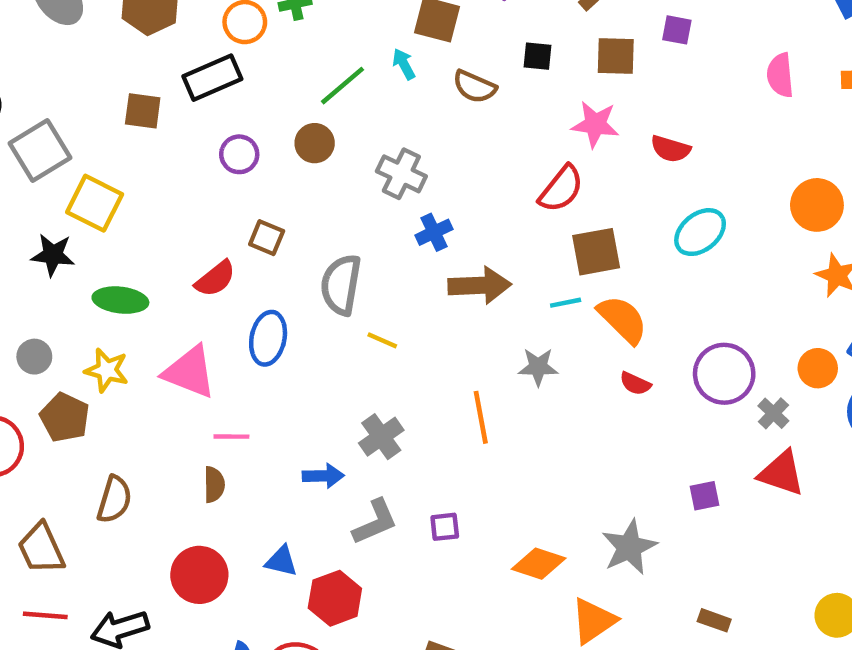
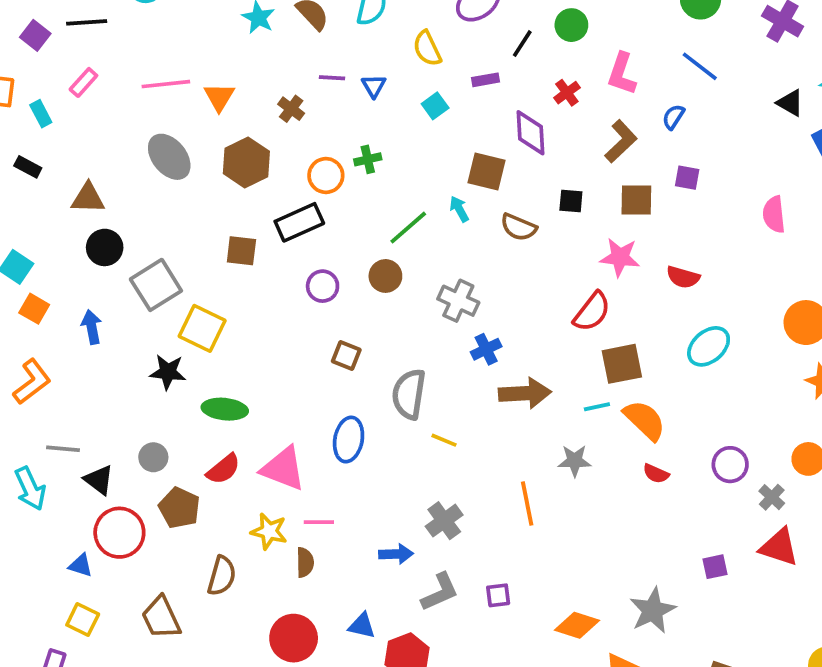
red semicircle: (215, 279) -> (223, 469), moved
yellow star: (107, 370) -> (269, 531), moved
purple circle: (724, 374) -> (730, 465), size x0.7

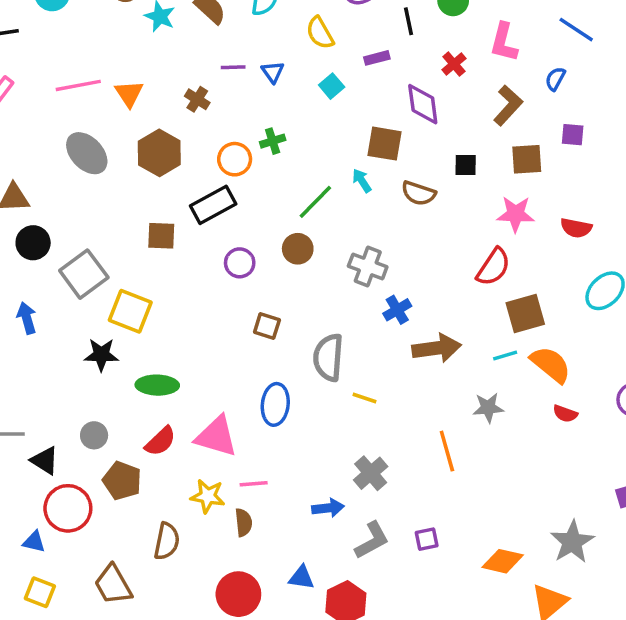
black line: (522, 44) -> (409, 21), turned -40

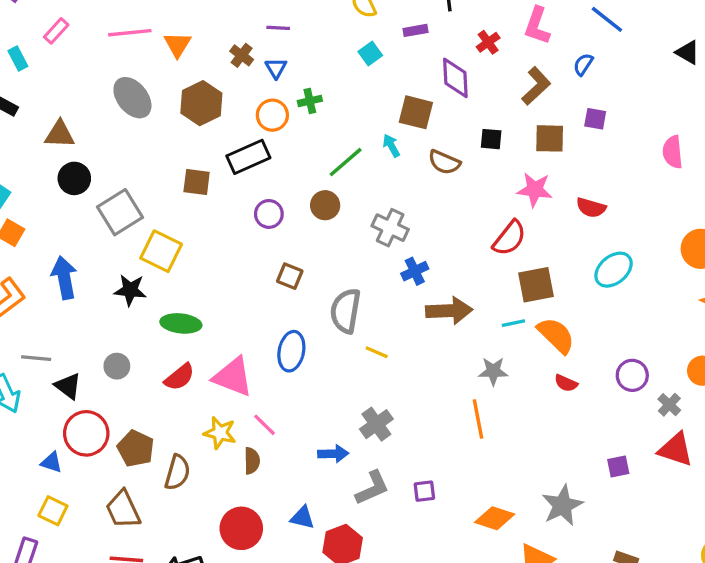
blue triangle: (273, 72) -> (276, 68), moved
blue arrow: (27, 318) -> (64, 278), moved, size x1.4
orange line: (447, 451) -> (478, 419), moved
brown pentagon: (122, 481) -> (136, 448), moved
pink line: (254, 484) -> (264, 425), turned 44

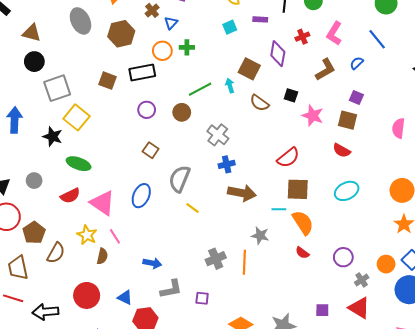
brown square: (550, 138) -> (348, 120), moved
pink star: (535, 190) -> (313, 116), moved
gray cross: (376, 424) -> (216, 259), moved

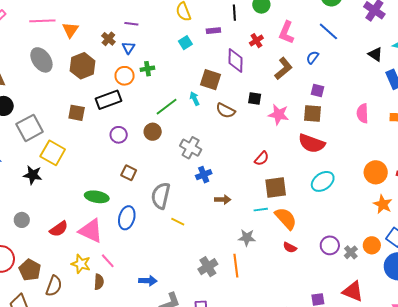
red semicircle: (342, 150) -> (312, 143), size x1.5
red semicircle: (288, 158) -> (262, 159), size x0.7
green ellipse: (79, 164) -> (97, 197), moved
brown arrow: (242, 193) -> (223, 200), size x0.6
gray cross: (362, 280) -> (351, 252), moved

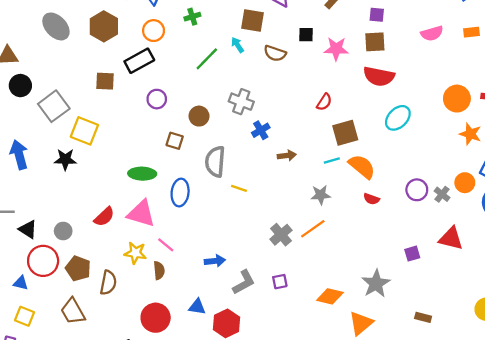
green cross: (147, 69) -> (192, 17), moved
pink semicircle: (363, 113) -> (432, 33), turned -96
brown circle: (153, 132) -> (199, 116), moved
gray circle: (22, 220) -> (63, 231), moved
orange line: (236, 266) -> (313, 229), turned 70

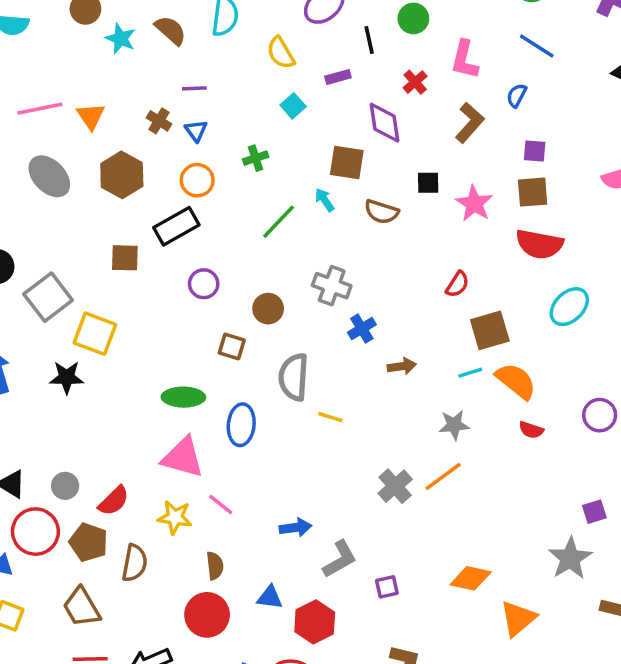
pink star: (336, 49) -> (474, 204), turned 30
red semicircle: (104, 217) -> (114, 501), moved
brown semicircle: (159, 270) -> (215, 566), moved
purple square: (280, 282) -> (387, 587), moved
gray star: (376, 284) -> (570, 558), moved

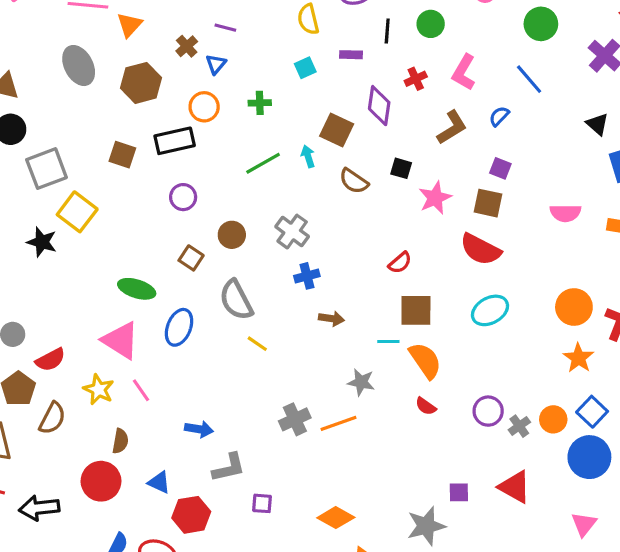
gray semicircle: (294, 377) -> (236, 300), turned -48

